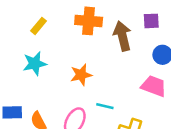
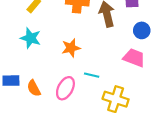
cyan star: (35, 64) -> (31, 38), turned 30

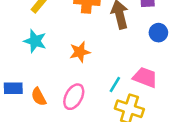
pink trapezoid: (134, 58) -> (145, 77), moved
cyan line: (92, 75) -> (115, 85), moved, turned -72

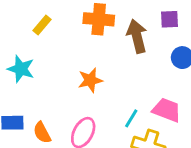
cyan star: (35, 41) -> (21, 69), moved

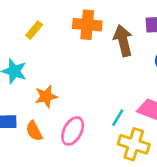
orange star: (90, 80) -> (46, 96), moved

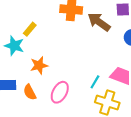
yellow rectangle: (34, 30) -> (30, 29), moved
brown arrow: (123, 41) -> (99, 22), turned -40

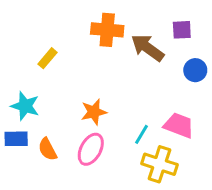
cyan star: (14, 46) -> (25, 106), moved
orange star: (39, 65) -> (94, 112), moved

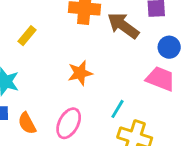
orange star: (94, 112) -> (80, 73), moved
pink trapezoid: (179, 125) -> (161, 79), moved

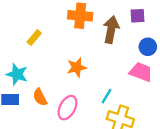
brown arrow: (123, 26) -> (111, 30), turned 65
orange semicircle: (27, 123) -> (40, 97), moved

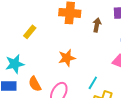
brown arrow: (111, 30) -> (97, 25), size x0.6
cyan star: (17, 74) -> (15, 64), turned -30

